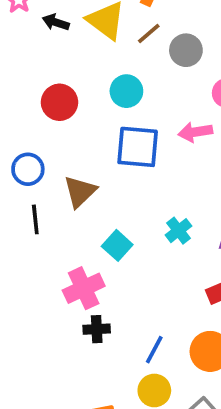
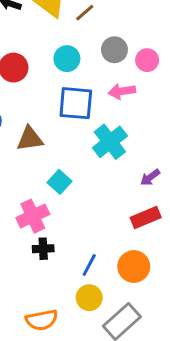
gray circle: (186, 50) -> (114, 50), moved
brown triangle: (80, 192) -> (30, 139), turned 36
cyan cross: (178, 231) -> (110, 142), moved, size x1.6

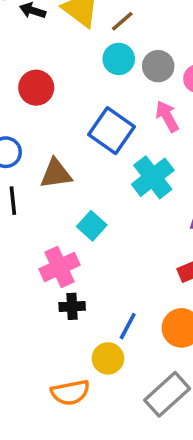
cyan circle: (67, 59) -> (119, 59), moved
pink arrow: (122, 91) -> (167, 116), turned 70
blue square: (76, 103) -> (112, 131), turned 30
yellow circle: (89, 298) -> (108, 358), moved

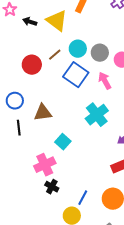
brown line: (122, 21) -> (55, 55), moved
blue square: (112, 131) -> (76, 75), moved
black cross: (72, 306) -> (52, 187), turned 32

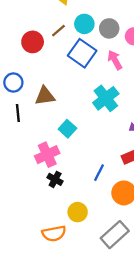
blue line: (83, 198) -> (99, 173), moved

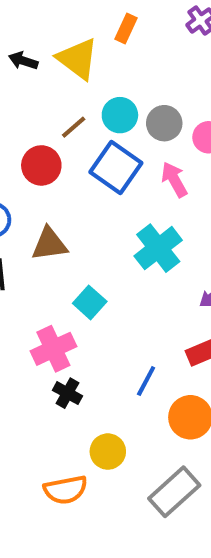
red circle: (33, 42) -> (41, 165), moved

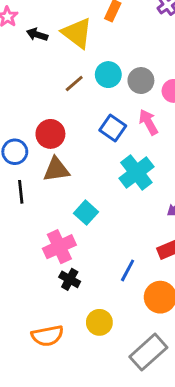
red circle: (41, 165) -> (50, 134), moved
blue square: (116, 167) -> (113, 128), moved, size x0.7
orange semicircle: (66, 490) -> (47, 336), moved

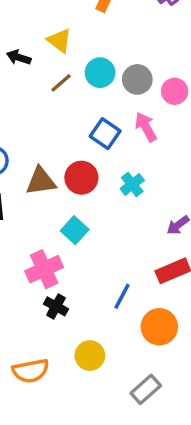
yellow triangle: (77, 33) -> (59, 40), moved, size x0.7
black arrow: (37, 35) -> (19, 57), moved
red circle: (50, 134) -> (81, 178), moved
cyan cross: (136, 173) -> (132, 184), size x0.6
gray rectangle: (148, 352) -> (146, 389), size x0.7

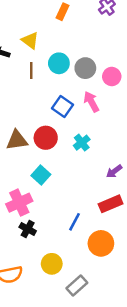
brown line: (61, 83) -> (31, 71), turned -49
gray rectangle: (146, 389) -> (77, 285), moved

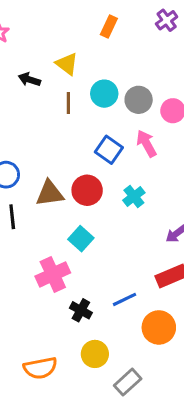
blue line: (75, 222) -> (125, 299), turned 36
black cross: (28, 229) -> (81, 310), moved

